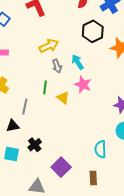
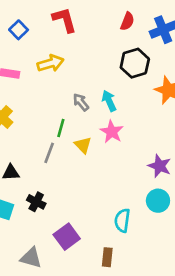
yellow arrow: (49, 46) -> (50, 63), moved
gray arrow: (57, 66) -> (81, 102), turned 152
gray line: (25, 106) -> (49, 153), moved
black cross: (35, 145) -> (36, 202), turned -32

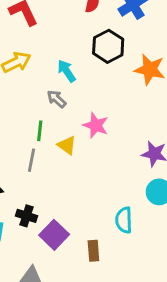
cyan arrow: (109, 101) -> (67, 71), moved
purple square: (67, 237) -> (54, 235), moved
brown rectangle: (107, 257) -> (93, 251), moved

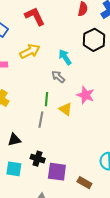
purple square: (54, 235) -> (57, 172), turned -36
brown rectangle: (93, 251) -> (84, 183), turned -56

